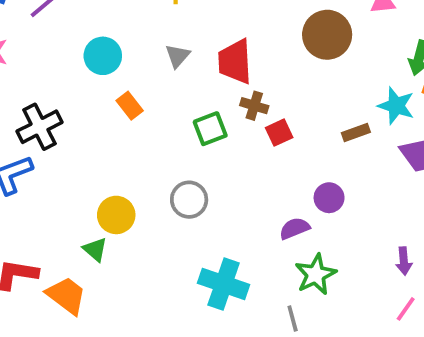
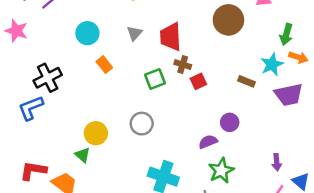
cyan star: (396, 106) -> (272, 65), turned 30
brown rectangle: (356, 133) -> (247, 81), turned 42

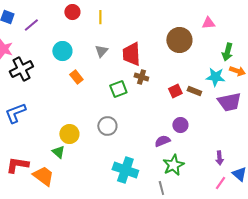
cyan star: (272, 65) -> (215, 77), turned 30
black cross: (48, 78) -> (21, 69), moved
red square: (198, 81) -> (175, 91), moved

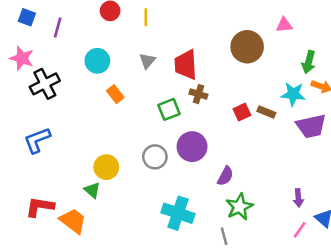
purple line: (31, 25) -> (58, 28), turned -35
purple circle: (180, 125) -> (192, 147), moved, size x1.5
purple semicircle: (162, 141) -> (225, 176), turned 140

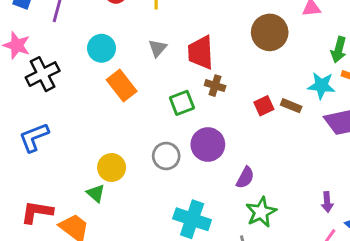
orange rectangle: (115, 94) -> (122, 86), size x1.5

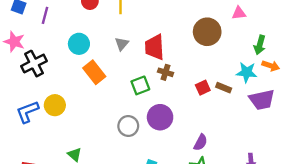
yellow circle: (112, 167) -> (55, 105), moved
purple semicircle: (245, 178) -> (201, 142), moved

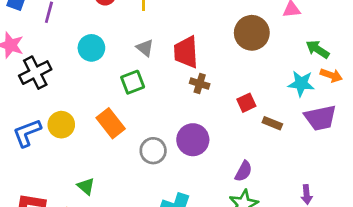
gray triangle: (122, 44) -> (145, 48), turned -32
green arrow: (260, 45) -> (318, 49), turned 108
orange rectangle: (94, 72) -> (111, 123), moved
green square: (140, 85) -> (133, 82), moved
brown rectangle: (224, 88) -> (272, 123), moved

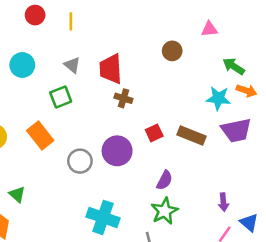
brown circle: (252, 33) -> (172, 51), size x0.6
red square: (246, 103) -> (154, 133), moved
brown rectangle: (272, 123) -> (191, 135), size x1.5

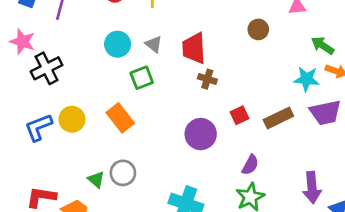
cyan circle: (22, 65) -> (118, 44), moved
brown rectangle: (191, 135) -> (278, 118), turned -48
gray circle: (80, 161) -> (123, 173), moved
purple arrow: (223, 202) -> (312, 188), size x1.6

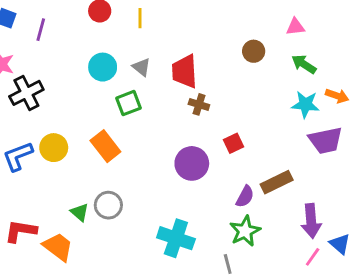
green arrow: (323, 46) -> (304, 64), moved
brown rectangle: (278, 118) -> (277, 182), moved

